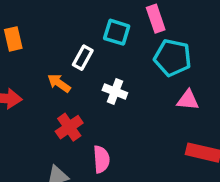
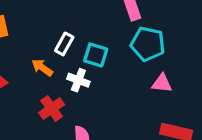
cyan square: (117, 32) -> (96, 55), moved
white cross: (115, 92) -> (78, 80), moved

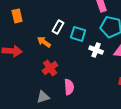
white cross: (78, 80) -> (96, 50), moved

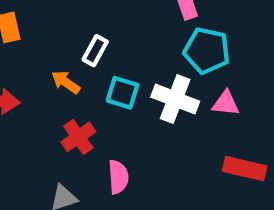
cyan square: (78, 34) -> (123, 93), moved
white cross: (96, 50) -> (175, 99), size x1.5

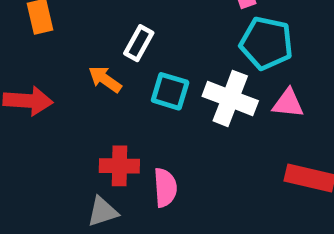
red cross: (78, 137) -> (119, 166), moved, turned 36

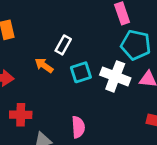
cyan square: (170, 91) -> (81, 72), turned -35
red cross: (119, 166) -> (21, 115), moved

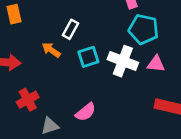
red cross: (21, 115) -> (28, 100), turned -30
pink semicircle: (78, 127) -> (86, 112), turned 55

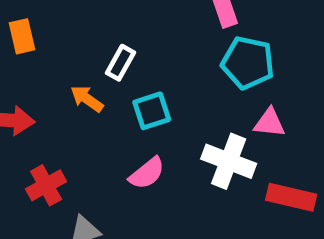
white cross: (123, 61) -> (229, 161), moved
pink semicircle: (86, 112) -> (147, 173), moved

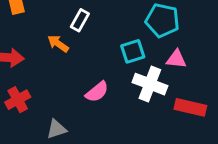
cyan square: (152, 111) -> (133, 51), moved
red cross: (46, 185) -> (18, 100), moved

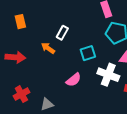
cyan square: (133, 51) -> (88, 53), moved
red cross: (18, 100) -> (21, 94), moved

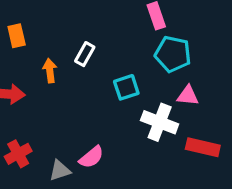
orange arrow: (48, 48) -> (50, 71), moved, turned 48
pink semicircle: (74, 80) -> (91, 157), moved

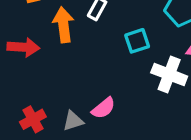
orange arrow: (50, 71) -> (63, 25), size x1.5
red cross: (18, 154) -> (33, 119), moved

